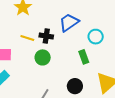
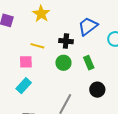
yellow line: (27, 38) -> (37, 46), moved
green rectangle: (84, 57) -> (89, 63), moved

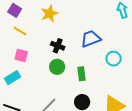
black cross: (66, 41) -> (58, 46), moved
yellow line: (37, 46) -> (20, 31), moved

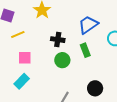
yellow line: (20, 31) -> (18, 34), turned -40
green rectangle: (81, 74) -> (85, 50), moved

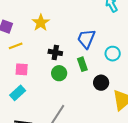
blue trapezoid: (88, 25) -> (86, 39), turned -35
black circle: (95, 88) -> (101, 83), moved

